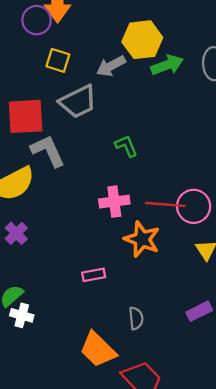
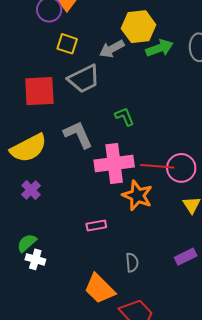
gray L-shape: (48, 151) -> (78, 135), moved
pink cross: (114, 202) -> (114, 164), size x1.5

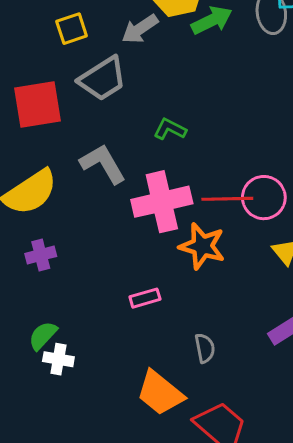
yellow square: (67, 44) -> (72, 29), turned -30
green L-shape: (124, 117) -> (170, 129), turned -35
purple cross: (31, 190) -> (41, 255), turned 36

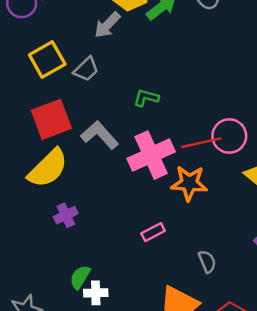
yellow square: (72, 29) -> (47, 60), moved, size x1.4
gray trapezoid: (103, 79) -> (86, 69), size x0.7
red square: (37, 104) -> (51, 119), moved

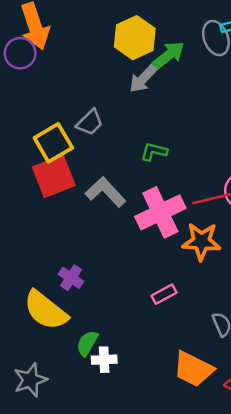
gray arrow: (107, 25) -> (143, 79), moved
yellow square: (47, 60) -> (53, 143), moved
yellow semicircle: (48, 168) -> (46, 310), moved, turned 84
purple cross: (66, 215) -> (71, 278), turned -30

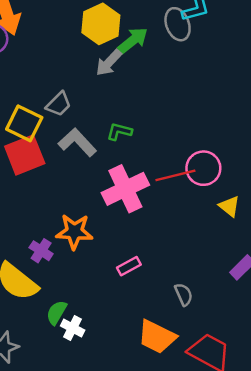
yellow square: (53, 143) -> (24, 123), turned -33
gray L-shape: (105, 192) -> (77, 142), moved
orange star: (201, 241) -> (74, 232), moved
white cross: (104, 360) -> (73, 328), turned 30

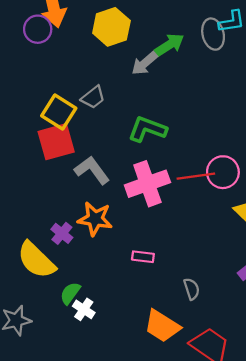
yellow hexagon: (101, 24) -> (111, 27), moved
green L-shape: (119, 131) -> (147, 129), size x1.6
gray L-shape: (77, 142) -> (92, 170), moved
pink rectangle: (129, 266) -> (143, 257), turned 30

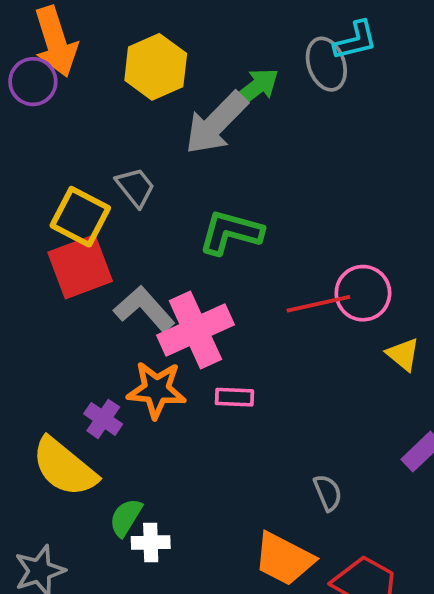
gray arrow: (144, 63) -> (216, 123), size x1.5
gray trapezoid: (93, 97) -> (135, 187), turned -85
pink cross: (147, 184) -> (195, 330), moved
pink rectangle: (143, 257) -> (234, 397), moved
white cross: (84, 309) -> (151, 543), turned -30

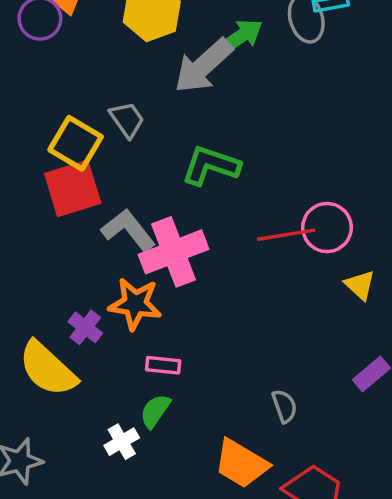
pink rectangle: (234, 397) -> (163, 365), moved
green semicircle: (126, 517) -> (155, 411), moved
white cross: (151, 543) -> (122, 442), turned -32

